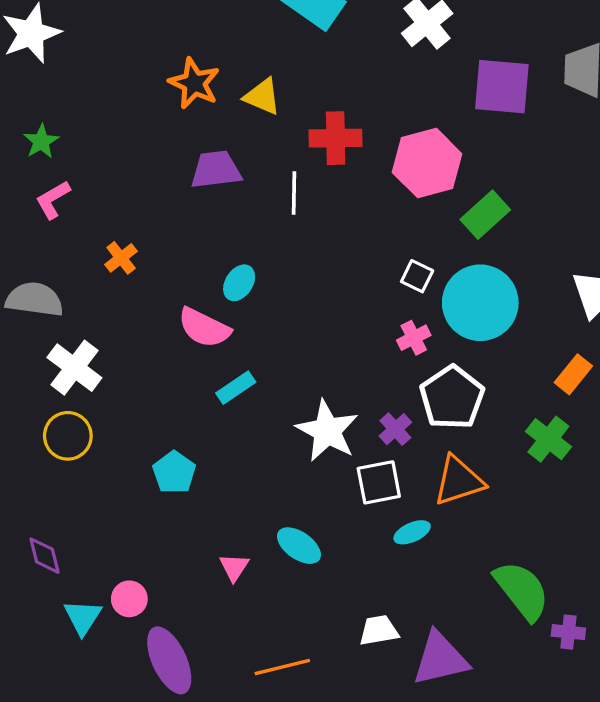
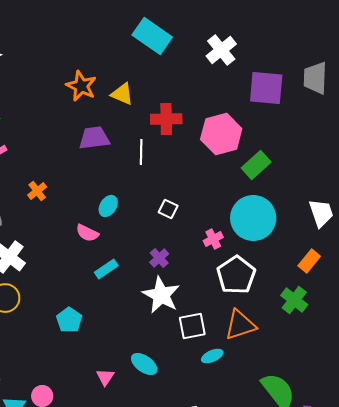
white square: (417, 276) -> (168, 209), moved
pink semicircle: (204, 328) -> (87, 233), size x0.7
purple cross: (395, 429) -> (159, 258), moved

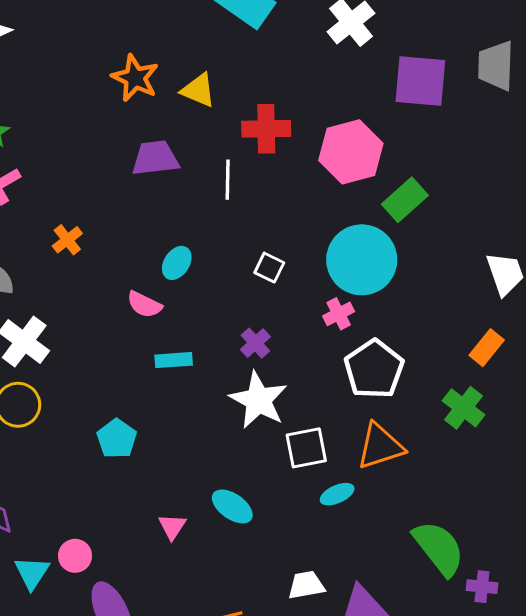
cyan circle: (253, 218) -> (362, 260), moved
cyan rectangle: (106, 269) -> (174, 360), turned 30

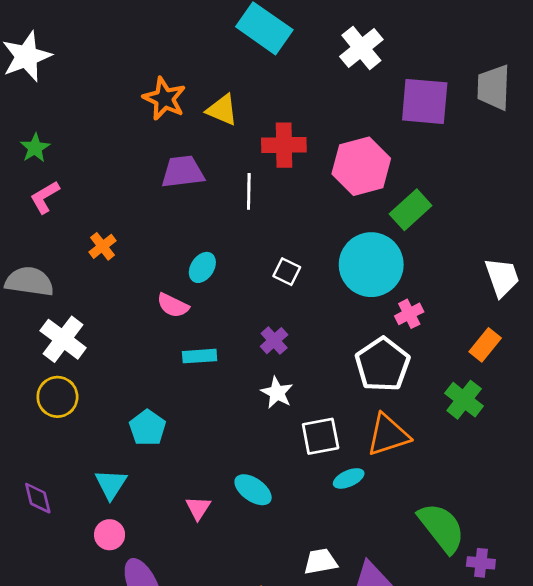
pink cross: (339, 314) -> (409, 314), moved
white star: (258, 400) -> (277, 393), size x0.6
cyan triangle: (32, 573) -> (111, 484), moved

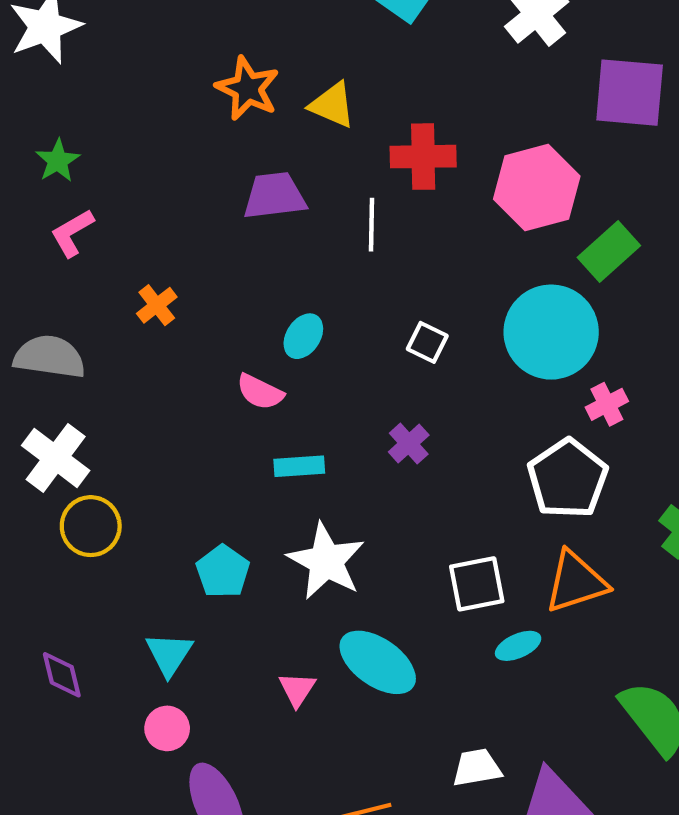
white cross: (63, 339) -> (56, 458), moved
white star: (277, 393) -> (326, 561), moved, size x1.6
cyan ellipse: (253, 490) -> (378, 662), size x1.4

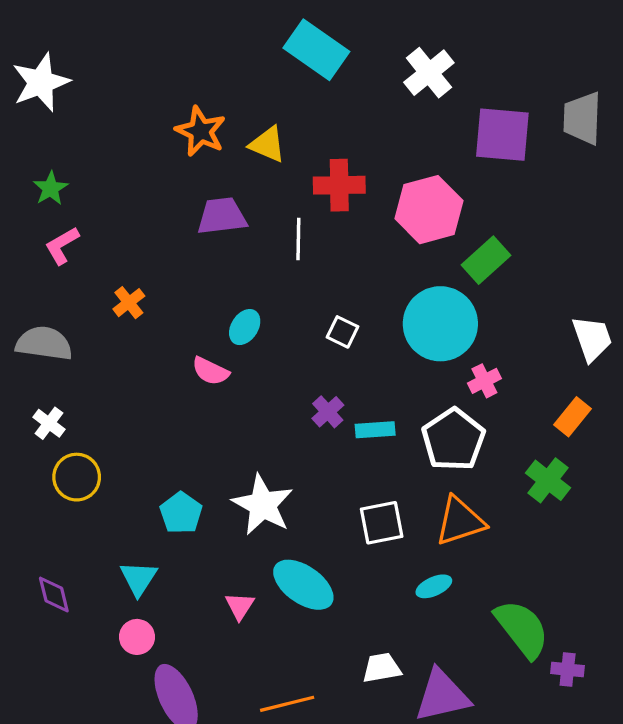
white cross: (56, 458) -> (49, 423), size x0.6
cyan rectangle: (299, 466) -> (375, 430), moved
cyan ellipse: (518, 646) -> (434, 586), moved

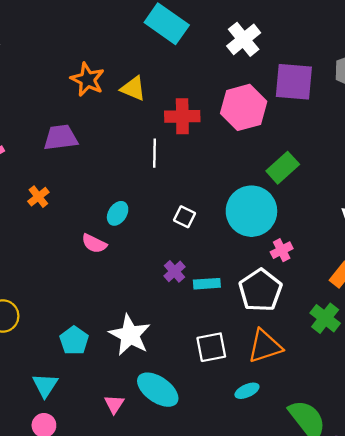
pink hexagon: (429, 210) -> (244, 107), moved
purple trapezoid: (222, 216) -> (61, 138), moved

